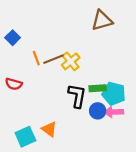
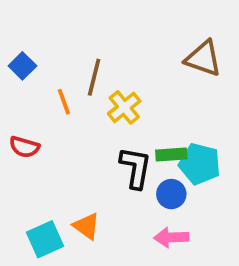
brown triangle: (102, 20) -> (203, 58), moved, turned 35
brown line: (53, 59) -> (94, 77), moved, turned -54
pink arrow: (114, 112) -> (171, 237), moved

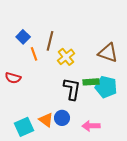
brown triangle: (203, 58) -> (108, 53), moved
blue square: (22, 66) -> (23, 37), moved
blue circle: (171, 194) -> (62, 118), moved

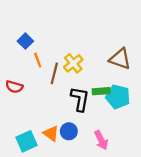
brown line: (50, 41) -> (54, 73), moved
pink arrow: (91, 126) -> (101, 140), turned -114

